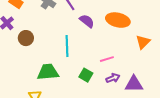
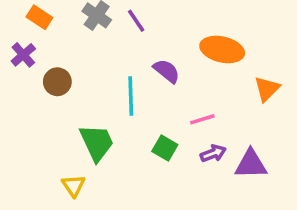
purple semicircle: (87, 21) -> (167, 71), moved
green trapezoid: (48, 72) -> (97, 143), turned 70

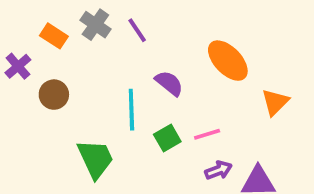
orange rectangle: (39, 17) -> (54, 36), moved
orange ellipse: (222, 49) -> (228, 61), turned 33
green square: (165, 148) -> (167, 138), moved, turned 30

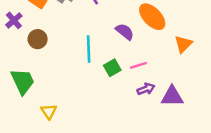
purple semicircle: (169, 83) -> (125, 32), moved
green trapezoid: (95, 159) -> (23, 81), moved

